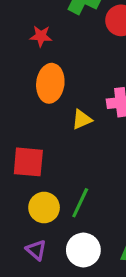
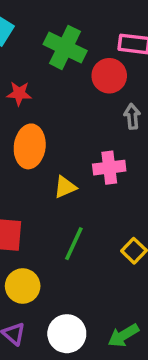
green line: (80, 203) -> (74, 244), moved

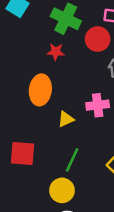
red star: (19, 93) -> (56, 52), moved
yellow circle: (23, 286) -> (62, 190), moved

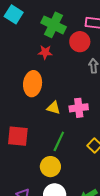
pink cross: (98, 105) -> (79, 108), moved
yellow triangle: (66, 119) -> (54, 108), turned 40

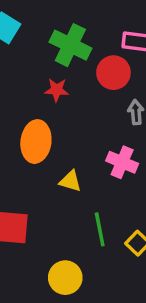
pink cross: (79, 108) -> (122, 162), moved, turned 30
green line: (59, 141) -> (100, 229), moved, turned -36

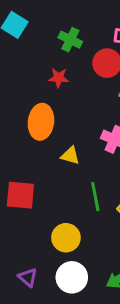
green cross: (70, 45) -> (70, 40), size x0.7

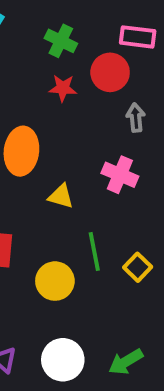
red star: (59, 78) -> (63, 88), moved
yellow circle: (66, 238) -> (55, 281), moved

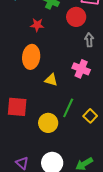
red star: (63, 88) -> (37, 25), moved
green line: (94, 251) -> (68, 108), turned 36

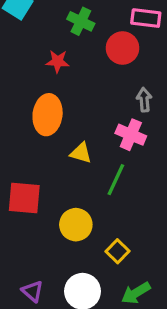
gray arrow: (89, 40) -> (144, 100), moved
green line: (68, 108) -> (116, 180), moved
yellow square: (90, 116) -> (118, 251), moved

